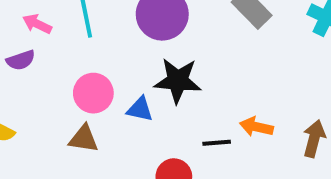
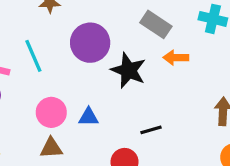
black star: (178, 81) -> (128, 70), moved, turned 30
orange arrow: (256, 127) -> (176, 58), moved

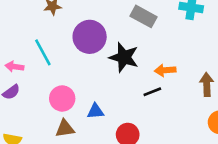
orange arrow: (176, 58) -> (165, 70), moved
blue triangle: (89, 117) -> (96, 111), moved
black line: (151, 130) -> (152, 92), moved

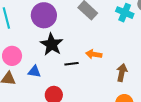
black star: (124, 57) -> (52, 44), moved
black line: (152, 92) -> (72, 64), moved

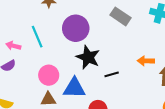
orange arrow: (94, 54) -> (146, 61), moved
blue triangle: (34, 72) -> (74, 88), size x1.6

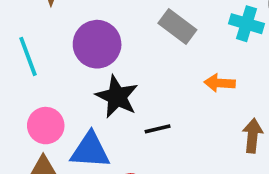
orange arrow: (146, 61) -> (220, 83), moved

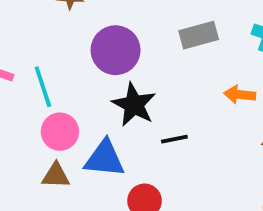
gray rectangle: (177, 27) -> (199, 35), turned -54
cyan line: (28, 56) -> (43, 87), moved

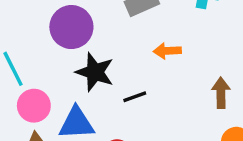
orange arrow: (240, 95) -> (167, 51), moved

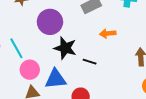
black line: (135, 97) -> (90, 62), turned 40

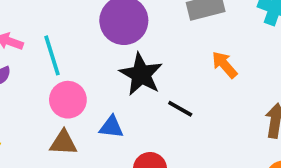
orange arrow: (108, 33) -> (224, 65), turned 42
blue triangle: (56, 79) -> (111, 127), size x0.6

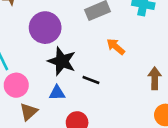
blue triangle: (111, 127) -> (57, 93), moved
brown triangle: (63, 143) -> (29, 112), moved, turned -36

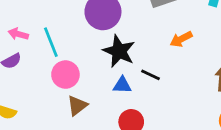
orange arrow: (116, 47) -> (181, 39), turned -72
blue triangle: (57, 93) -> (122, 85), moved

